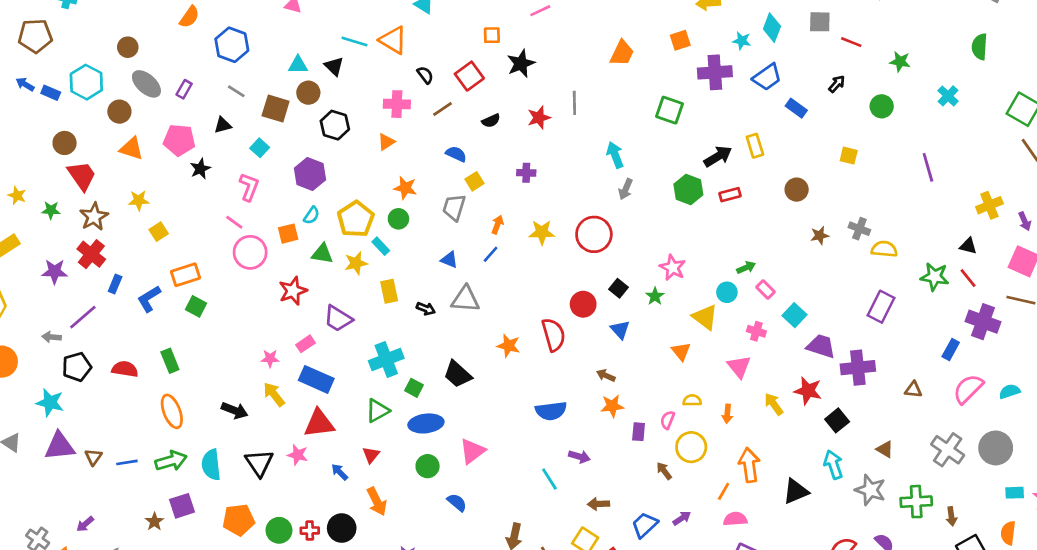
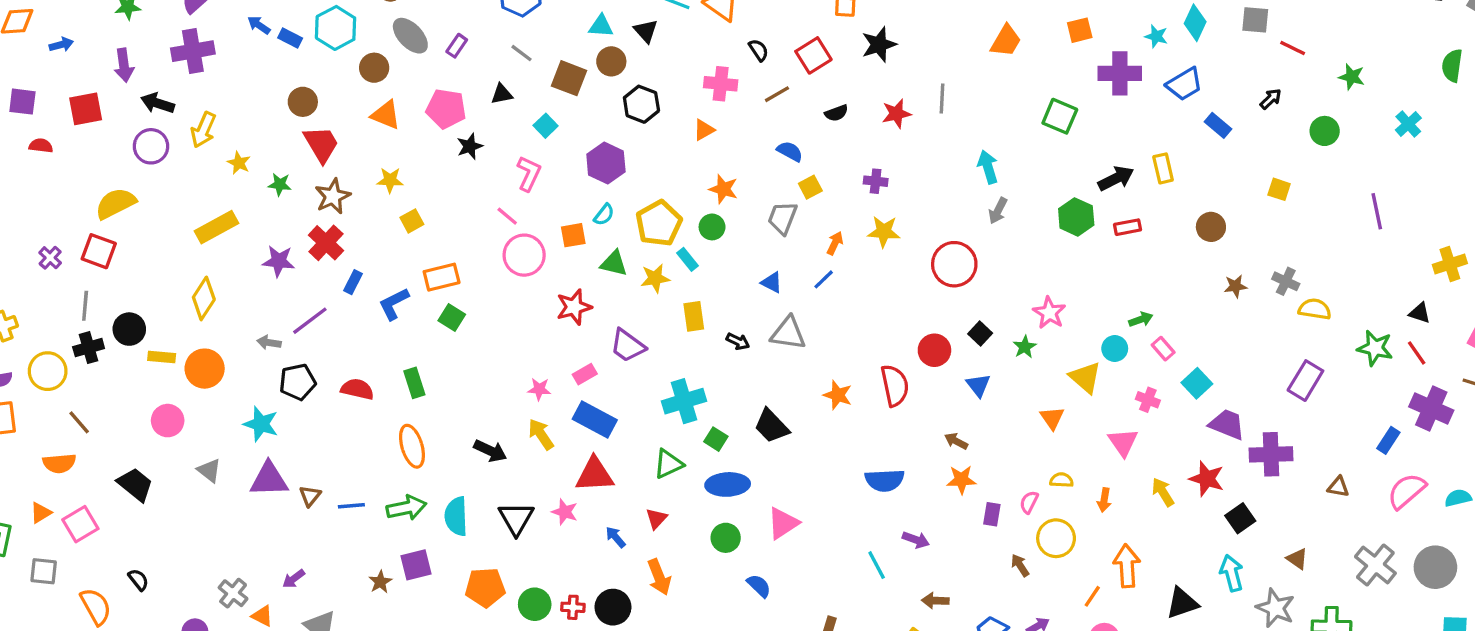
yellow star: (542, 232) -> (884, 232), moved

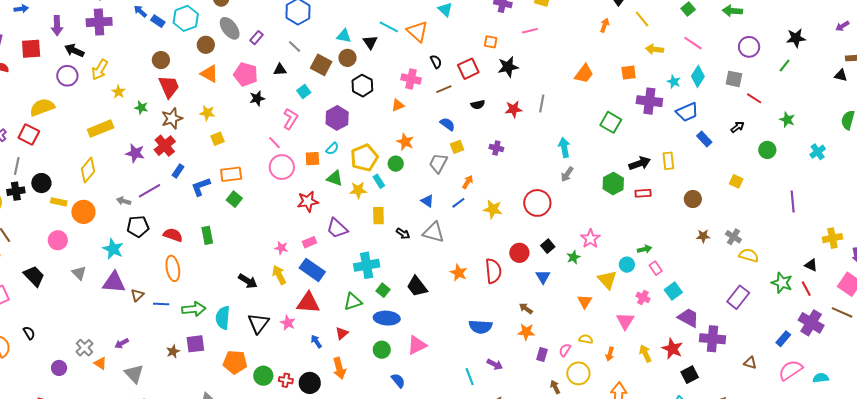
yellow star: (884, 232) -> (493, 209), moved
orange ellipse: (412, 446) -> (173, 268), moved

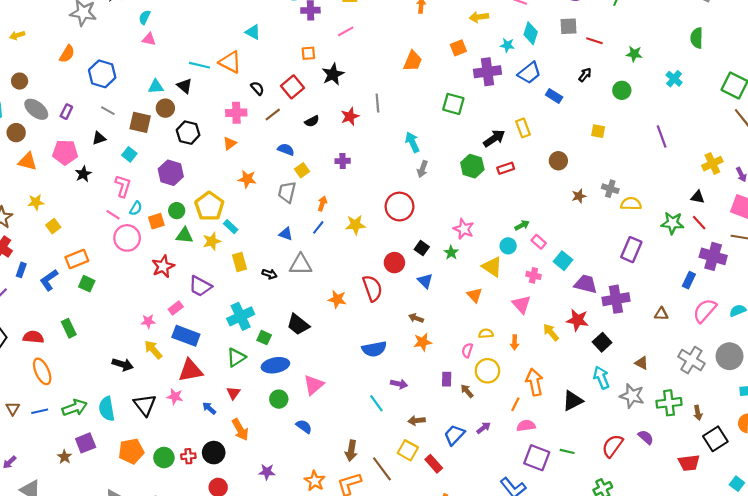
cyan semicircle: (332, 149) -> (136, 208), moved
green circle: (396, 164) -> (177, 211), moved
purple rectangle: (542, 355) -> (447, 379), moved

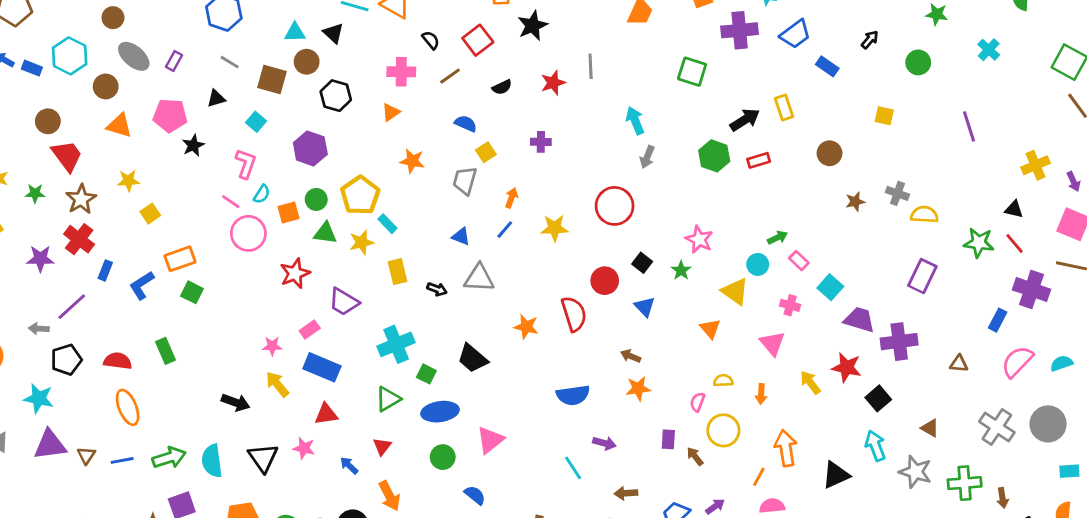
red triangle: (191, 370) -> (326, 414), size x0.7

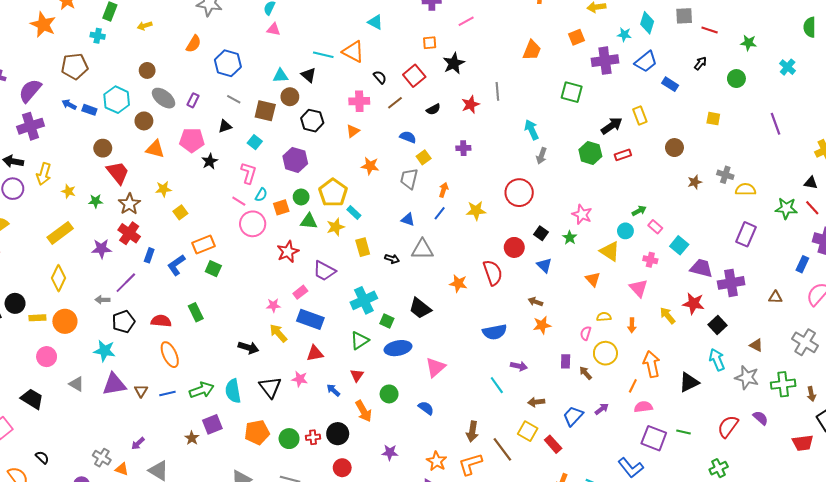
green circle: (443, 457) -> (389, 394), moved

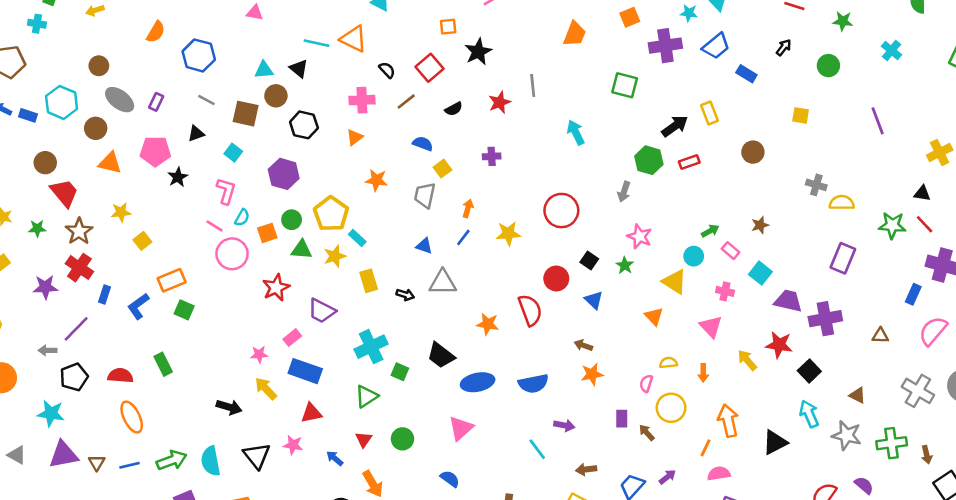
gray arrow: (542, 156) -> (624, 192), moved
brown star: (695, 182) -> (760, 225), moved
blue ellipse: (398, 348) -> (478, 382), moved
green circle: (389, 394) -> (402, 439), moved

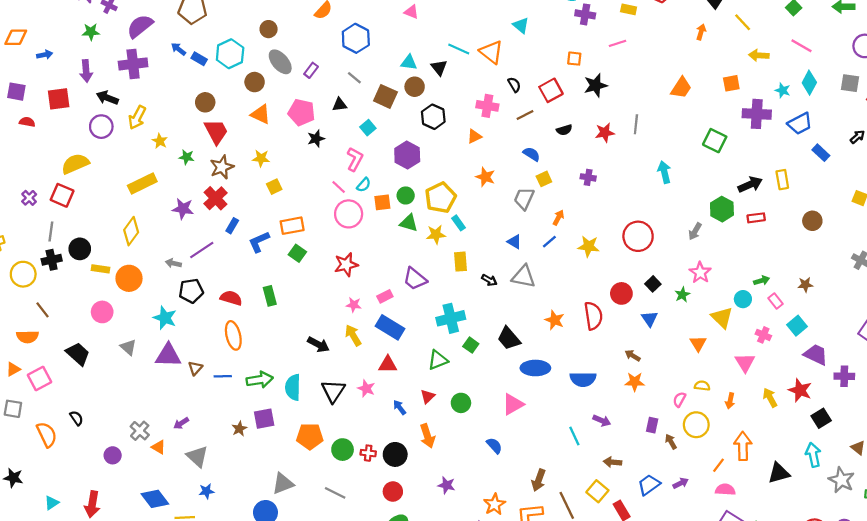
red star: (276, 288) -> (346, 265), moved
purple cross: (825, 319) -> (844, 376), size x0.7

